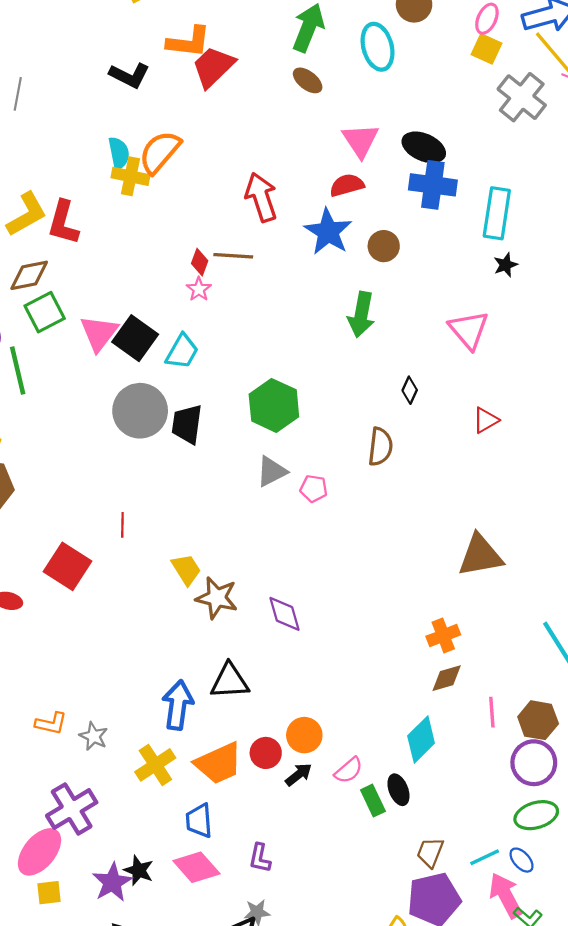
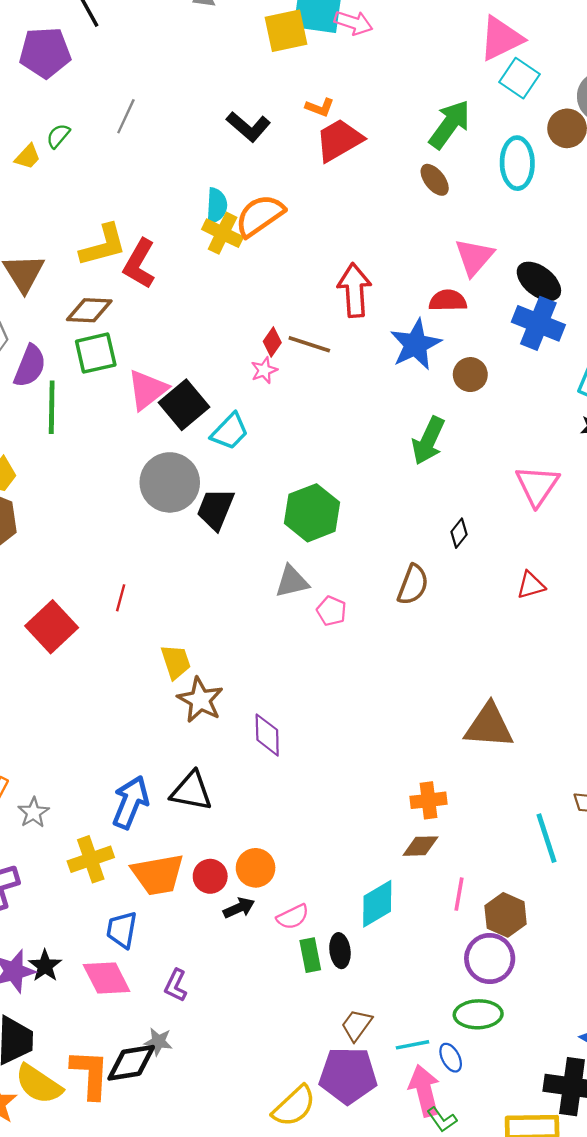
orange L-shape: (189, 42) -> (320, 107), size x0.6

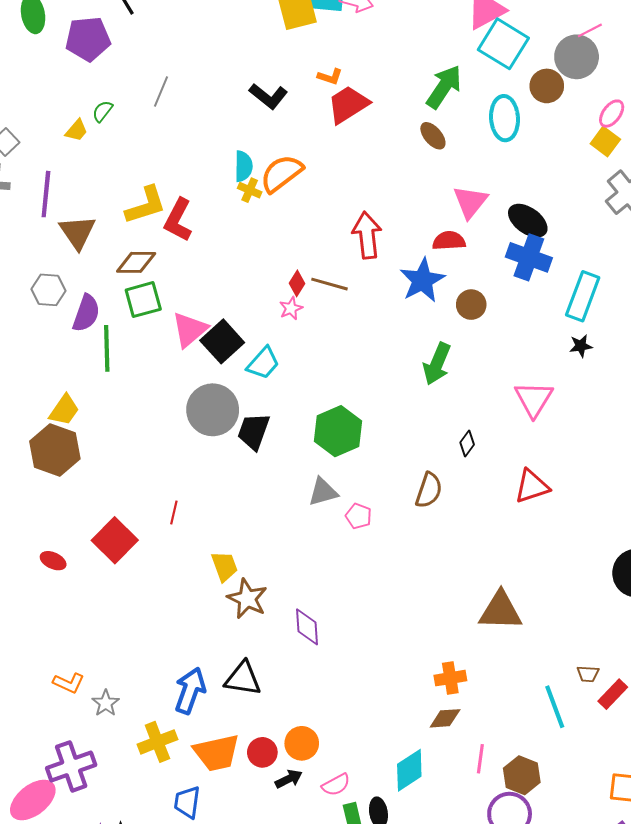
cyan square: (520, 78) -> (503, 44), size x1.4
yellow cross: (223, 233) -> (250, 190), size x0.7
red triangle: (531, 585) -> (532, 486), size x1.4

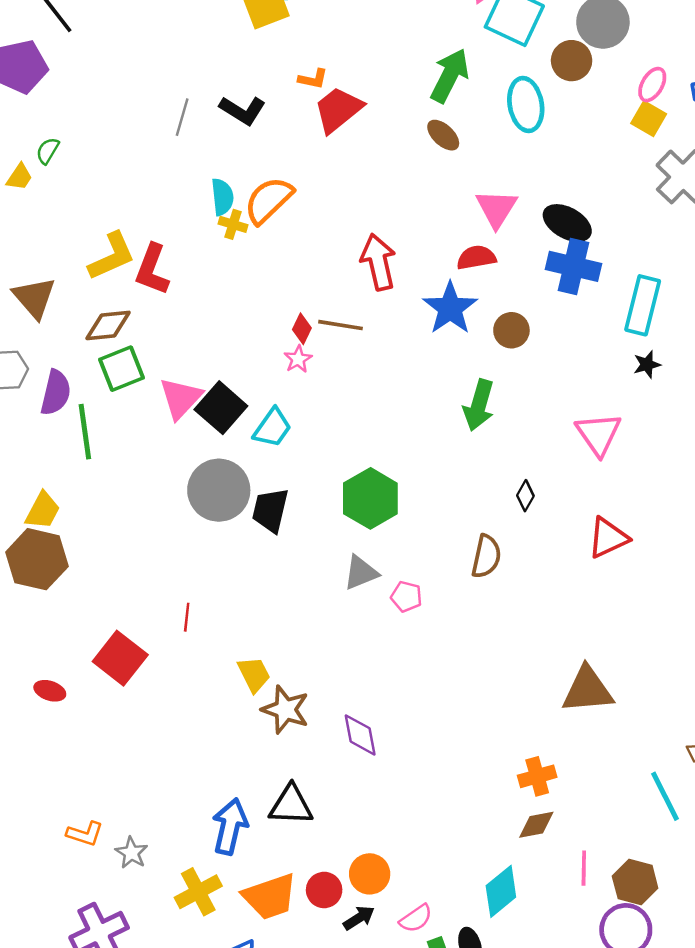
gray line: (161, 92) -> (182, 117), moved

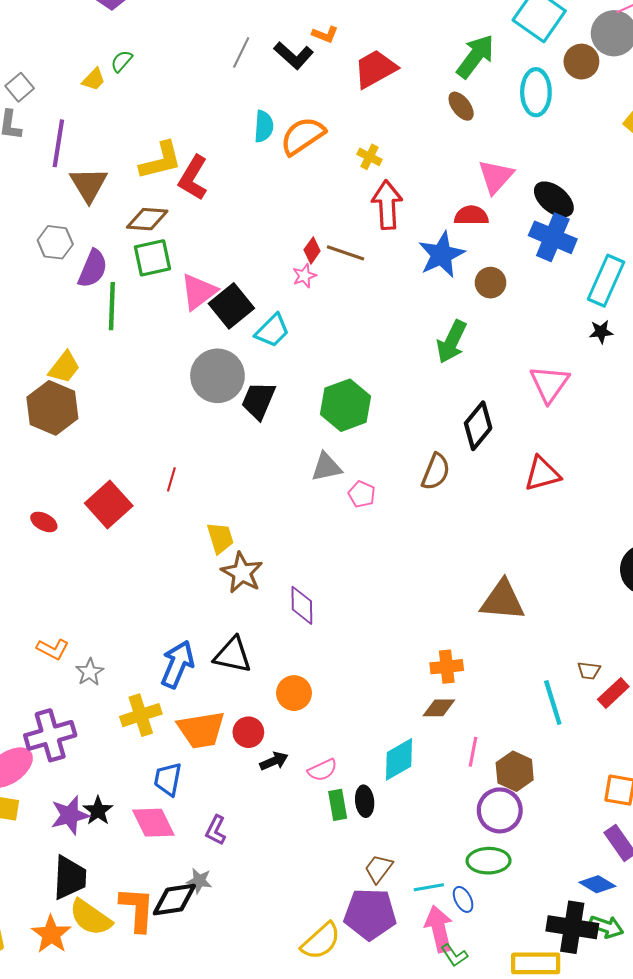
orange L-shape: (313, 79) -> (325, 34), moved
yellow cross: (233, 224) -> (369, 157), moved
black diamond: (525, 496) -> (478, 426), size x1.8
orange circle: (370, 874) -> (294, 693), moved

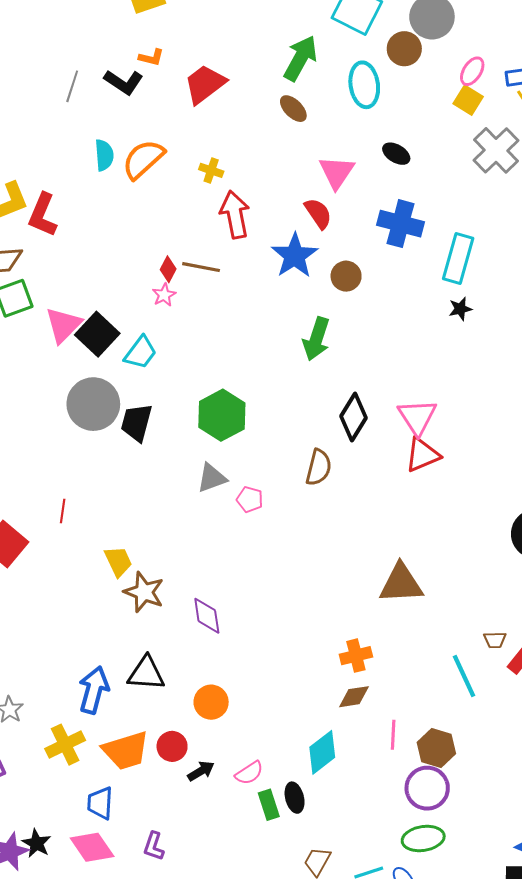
black ellipse: (554, 199) -> (396, 154), moved, size x0.7
red semicircle: (471, 215) -> (318, 213), turned 64
pink triangle: (549, 384) -> (417, 417), moved

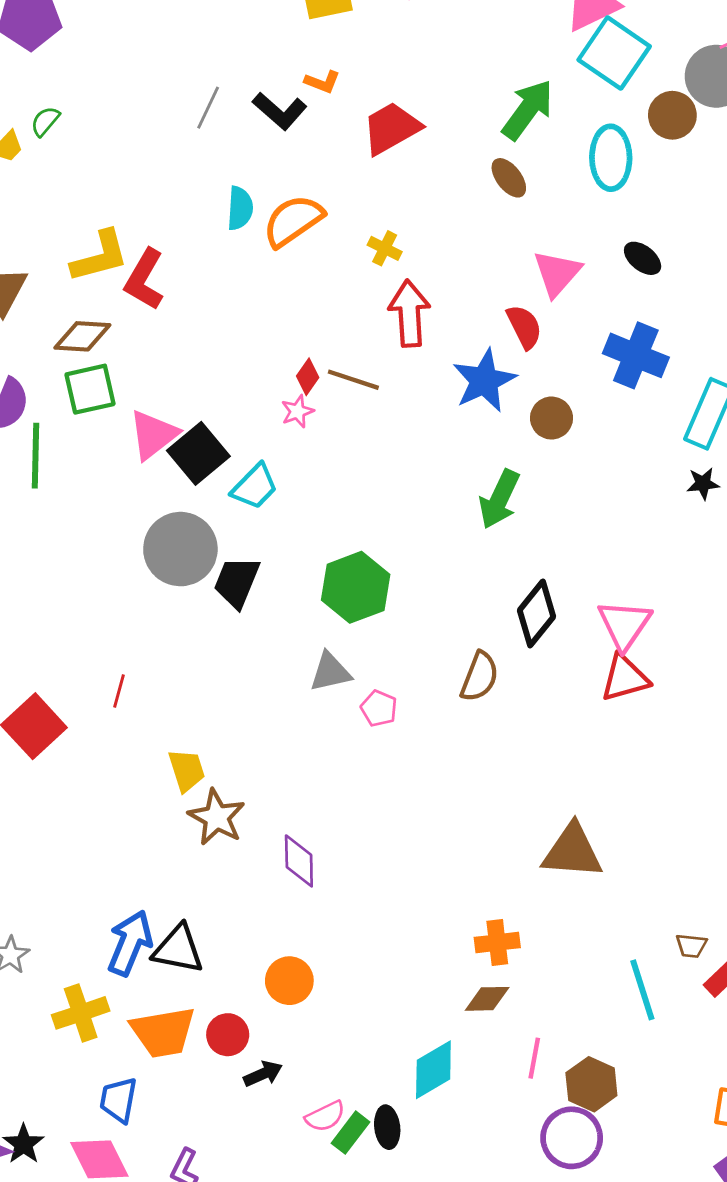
black triangle: (146, 673) -> (178, 949), moved
pink semicircle: (249, 773) -> (325, 1116), moved
green rectangle: (269, 805) -> (351, 1133), turned 48

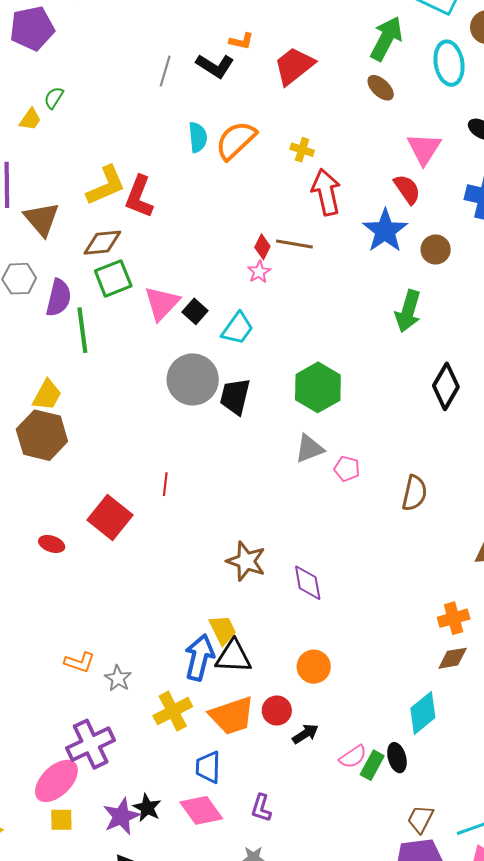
black square: (198, 453) -> (195, 311), size x0.6
brown semicircle: (479, 677) -> (415, 493), moved
yellow trapezoid: (187, 770) -> (223, 630), moved

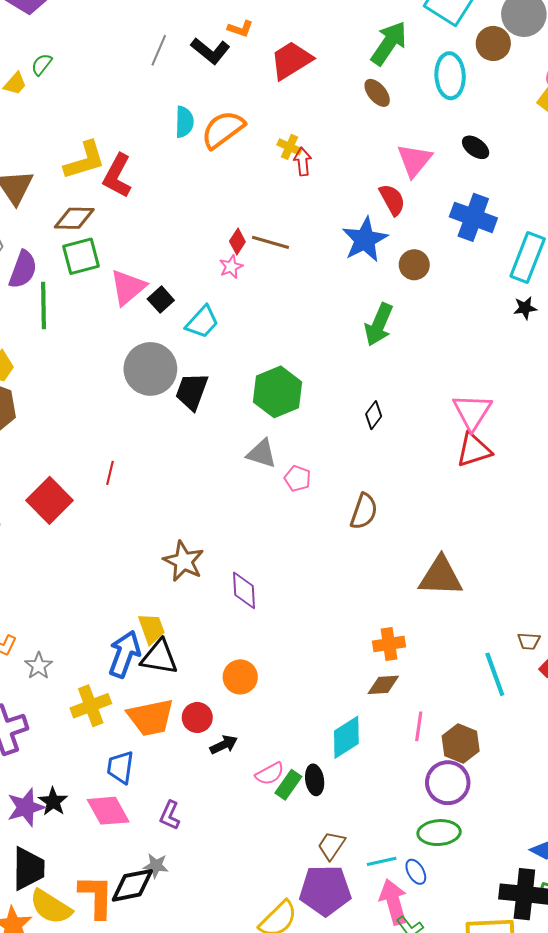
red arrow: (326, 192) -> (303, 162), moved, size x0.6
black diamond: (446, 386) -> (374, 415), moved, size x0.6
gray triangle: (309, 449) -> (262, 454), turned 32

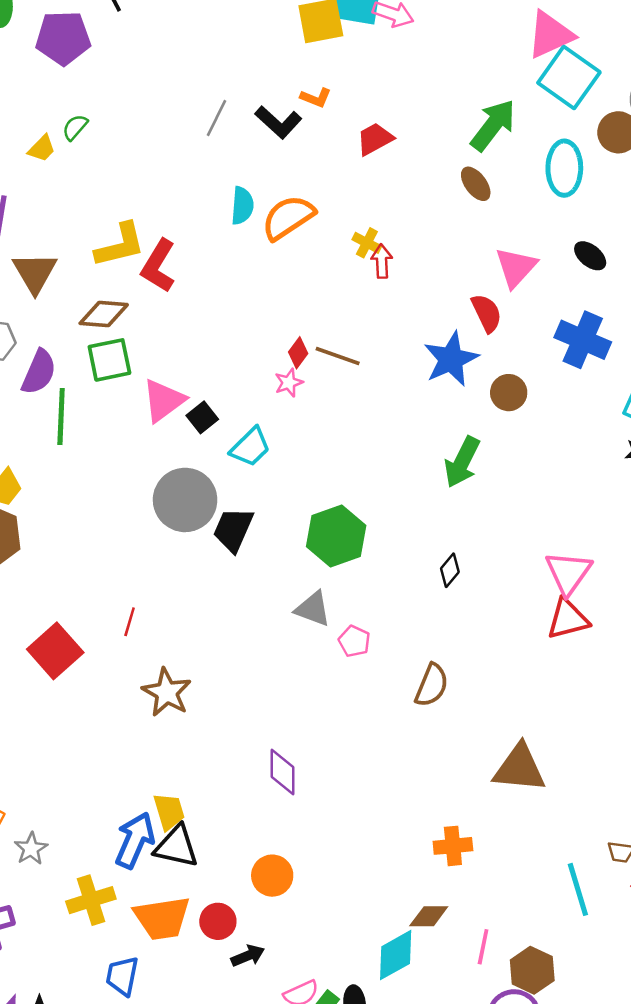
red trapezoid: (291, 60) -> (375, 139), size x0.7
brown star: (184, 561) -> (167, 692), moved
brown diamond: (383, 685) -> (429, 916), moved

